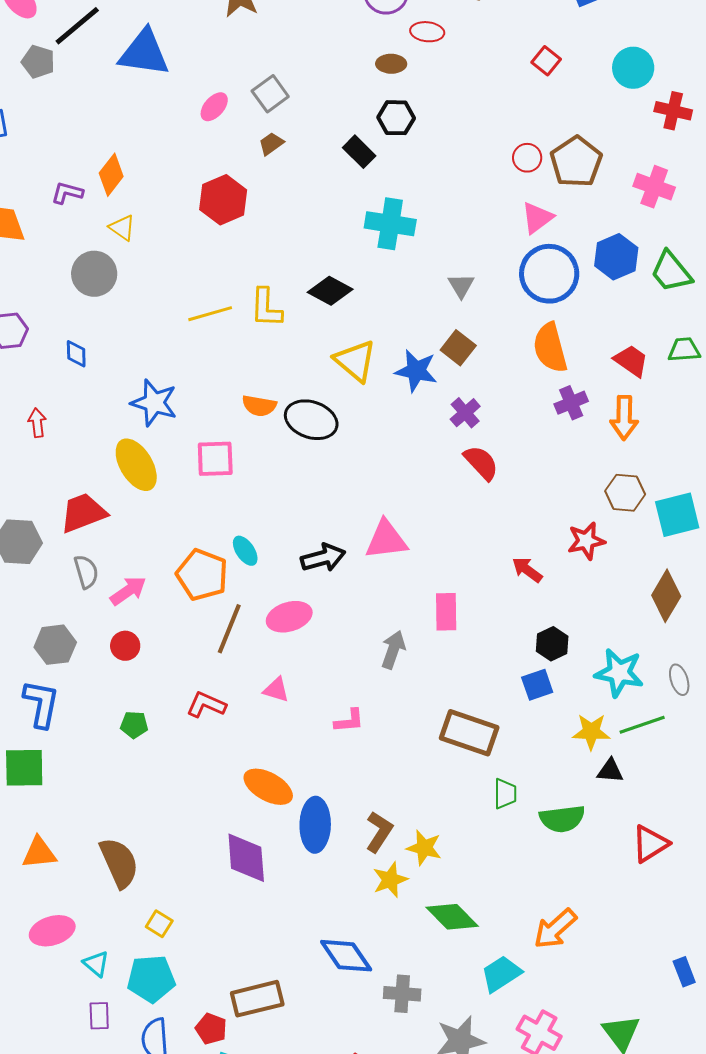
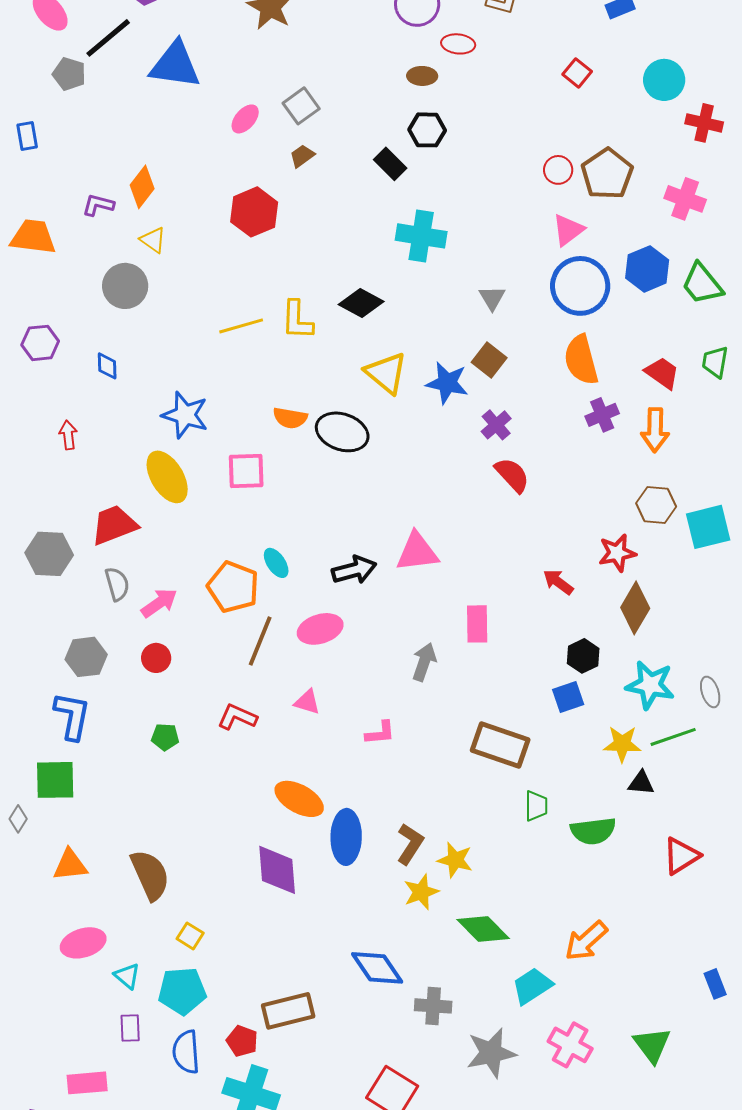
green trapezoid: (684, 350) -> (715, 362), turned -76
brown diamond: (666, 596) -> (635, 608), moved

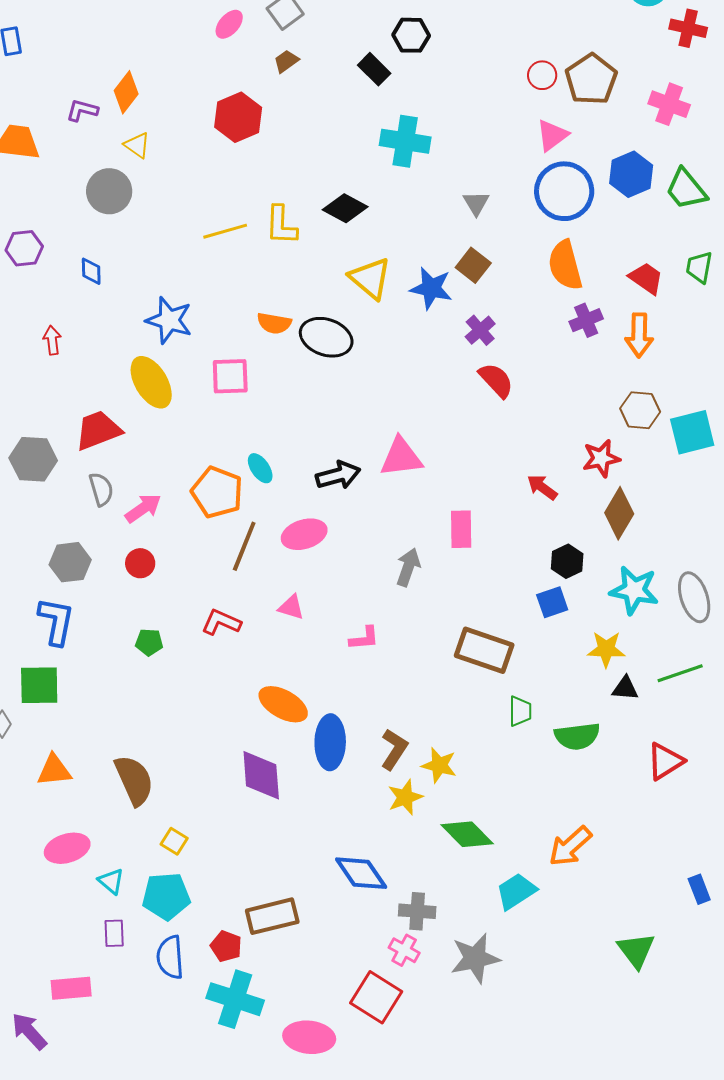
gray ellipse: (710, 692) -> (694, 597), size x1.6
green line: (673, 737) -> (680, 673), moved
pink cross: (570, 1045) -> (404, 950), moved, size x0.7

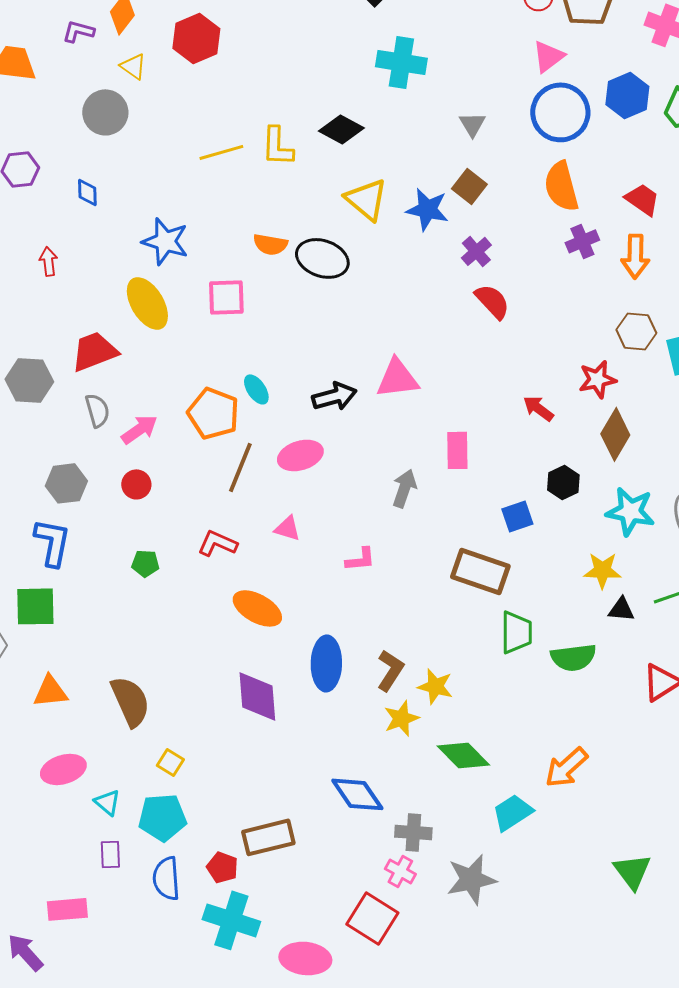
red hexagon: (238, 117) -> (196, 38), moved
blue square: (552, 602) -> (517, 516), moved
orange ellipse: (283, 704) -> (257, 608), moved
green trapezoid: (520, 711) -> (516, 632), size x1.4

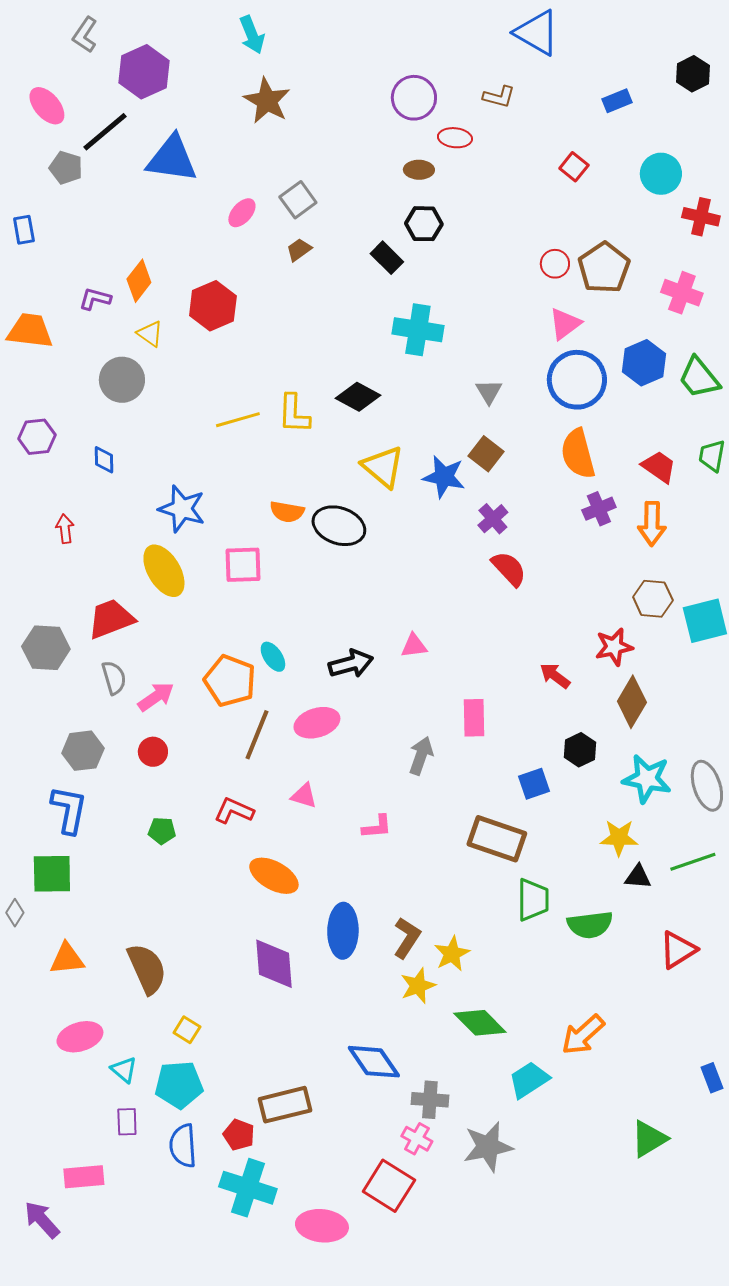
pink triangle: (397, 378) -> (414, 646), size x0.6
yellow star: (435, 686) -> (452, 954), turned 30
green triangle: (632, 871) -> (649, 1139), turned 36

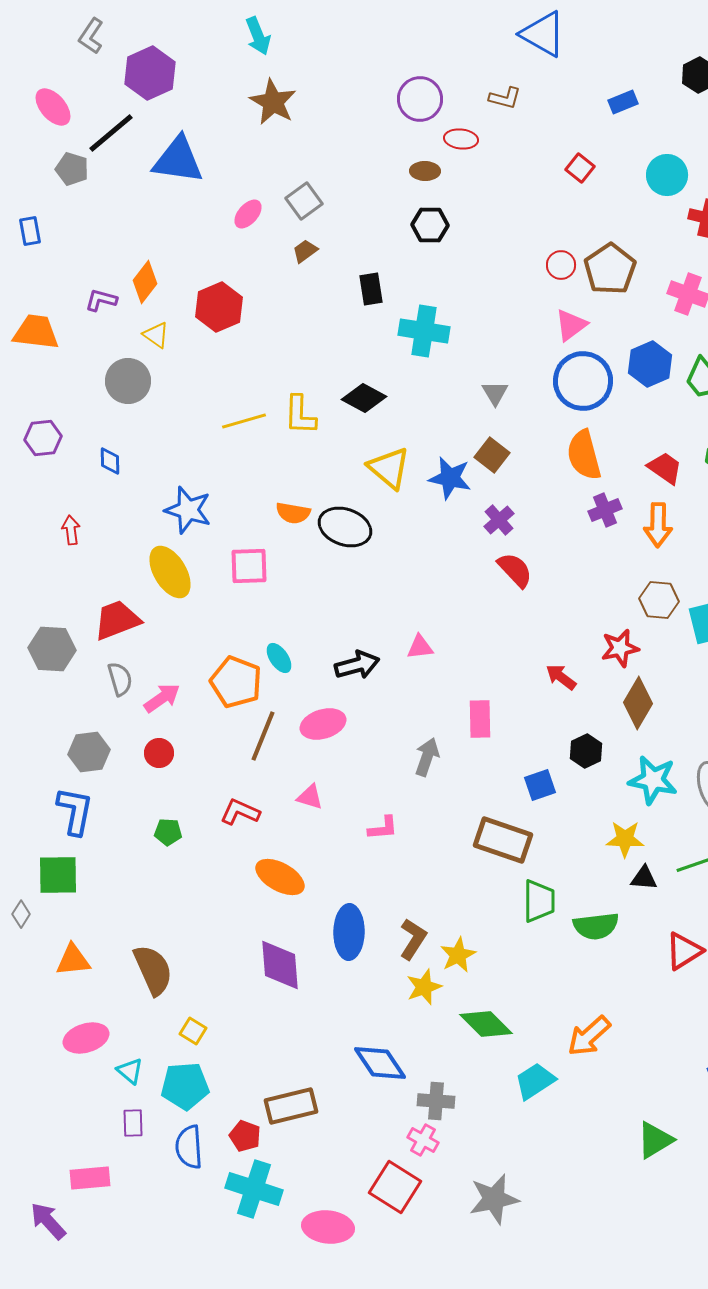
black rectangle: (387, 258) -> (371, 289), moved, turned 36
gray star: (488, 1147) -> (494, 1199), moved

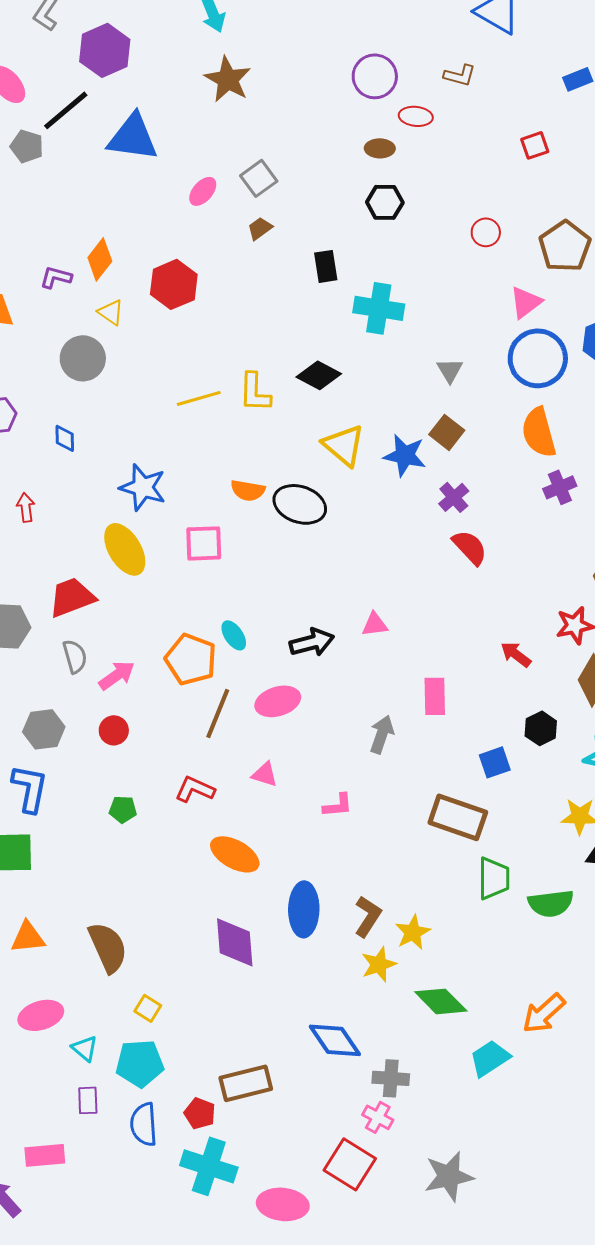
red square: (580, 168) -> (535, 145), turned 32
red circle: (561, 265) -> (486, 232), moved

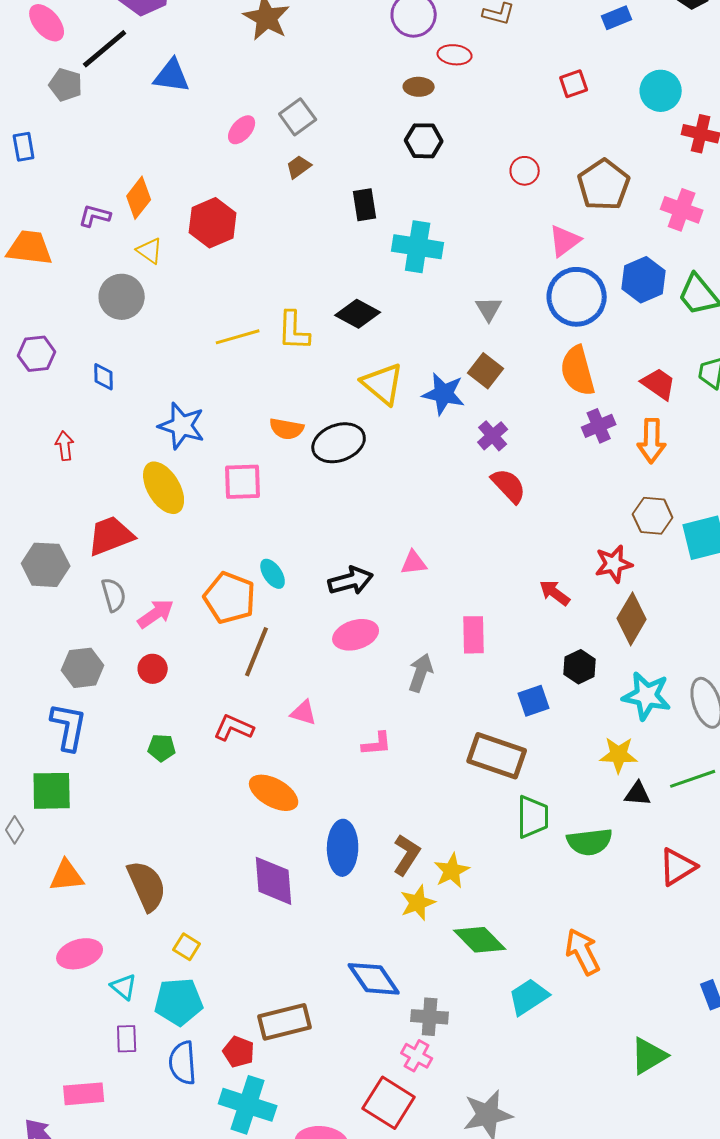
blue triangle: (133, 137) -> (172, 76), size x0.7
black ellipse: (300, 504) -> (339, 443), turned -39
pink ellipse: (278, 701) -> (356, 635), moved
orange arrow: (544, 1013) -> (583, 952), turned 105

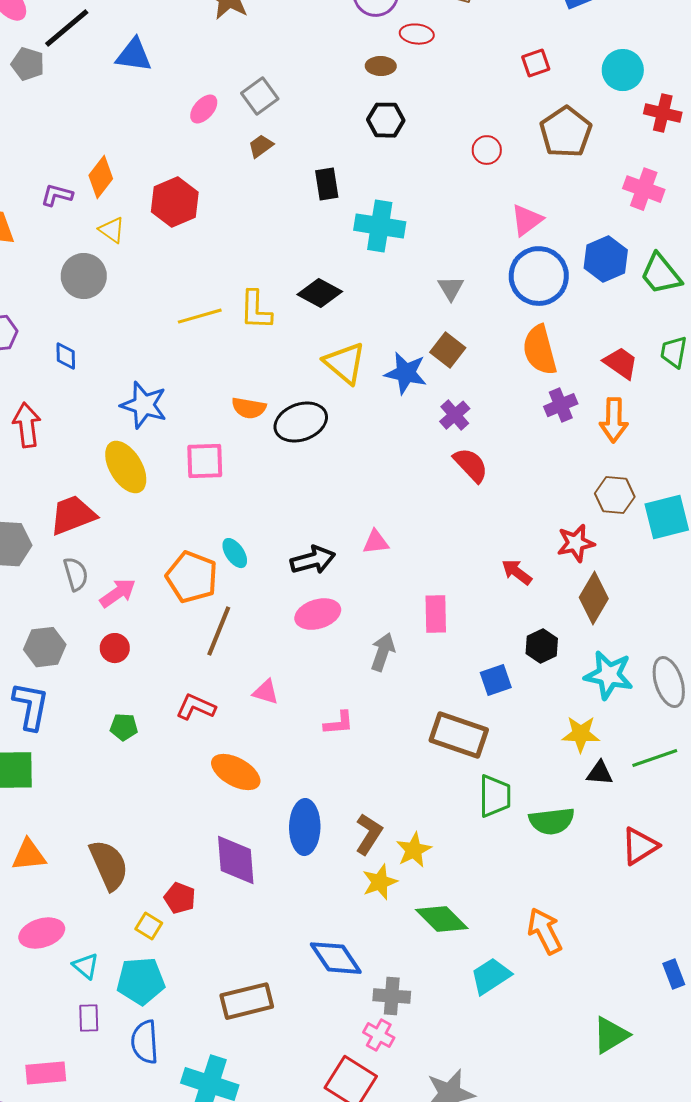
brown pentagon: (604, 185) -> (566, 132), moved
red arrow: (65, 446) -> (27, 425), size x1.5
red pentagon: (239, 1052) -> (180, 898), moved

